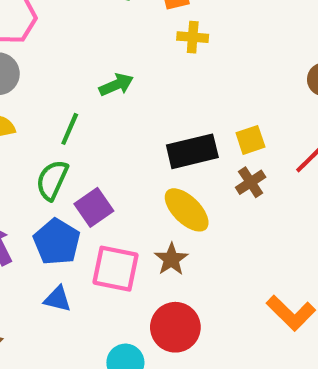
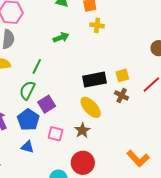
green arrow: (116, 85) -> (61, 37), moved
brown cross: (251, 182) -> (122, 95), turned -32
pink square: (115, 269) -> (56, 134), size x0.7

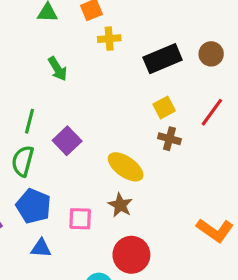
green arrow: (61, 37) -> (58, 69), turned 91
black rectangle: (94, 80) -> (163, 59), moved
purple square: (47, 104) -> (67, 141), moved

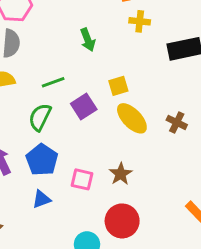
yellow square: (164, 107) -> (118, 86), moved
green line: (29, 121) -> (53, 82), turned 45
yellow ellipse: (126, 167) -> (132, 118), moved
blue triangle: (41, 248) -> (41, 199), turned -36

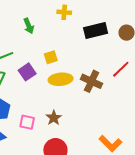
yellow ellipse: (132, 118) -> (61, 79), turned -50
brown cross: (177, 122) -> (91, 81), size x1.5

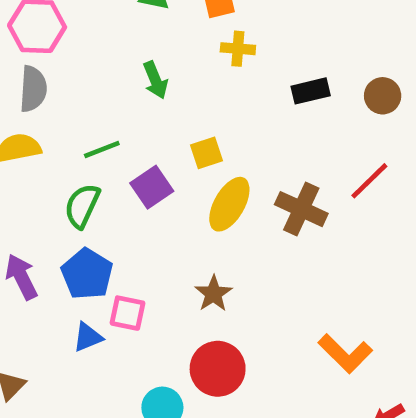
black rectangle: (96, 31) -> (311, 91), size x0.7
yellow ellipse: (61, 79) -> (229, 204), turned -55
pink square: (27, 122) -> (127, 313), moved

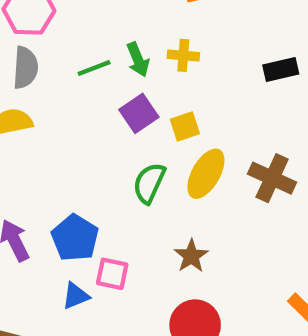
yellow cross: (238, 49) -> (183, 55), moved
green line: (102, 149) -> (94, 68), moved
purple square: (152, 187) -> (139, 113), moved
green semicircle: (82, 206) -> (149, 183), moved

